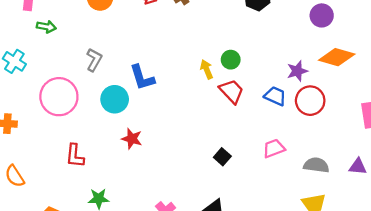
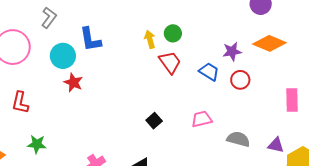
red circle: (310, 101) -> (240, 80), size x0.7
red star: (132, 139) -> (73, 83), moved

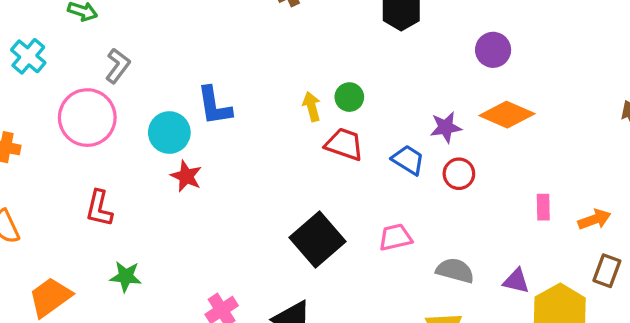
gray L-shape: (49, 18) -> (118, 66), moved
red trapezoid: (170, 62) -> (344, 144), turned -35
pink rectangle: (292, 100) -> (543, 207), size x0.7
black square: (154, 121) -> (318, 239), size x2.0

